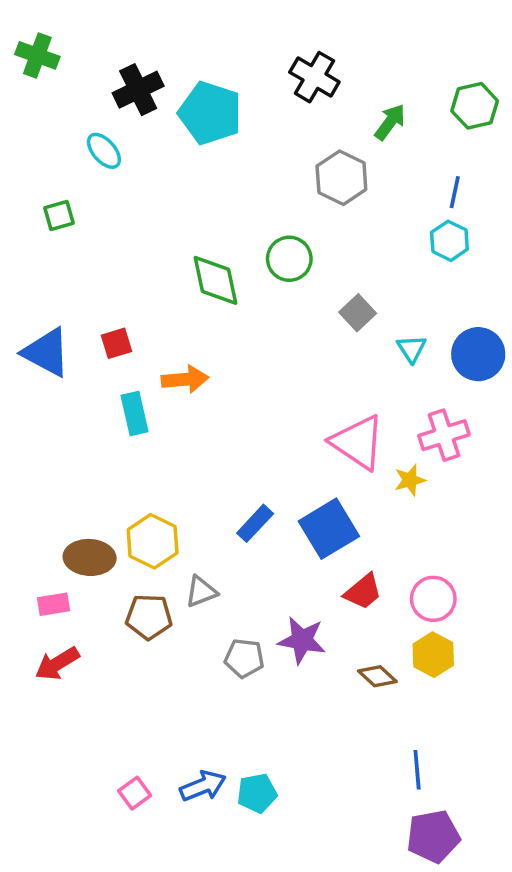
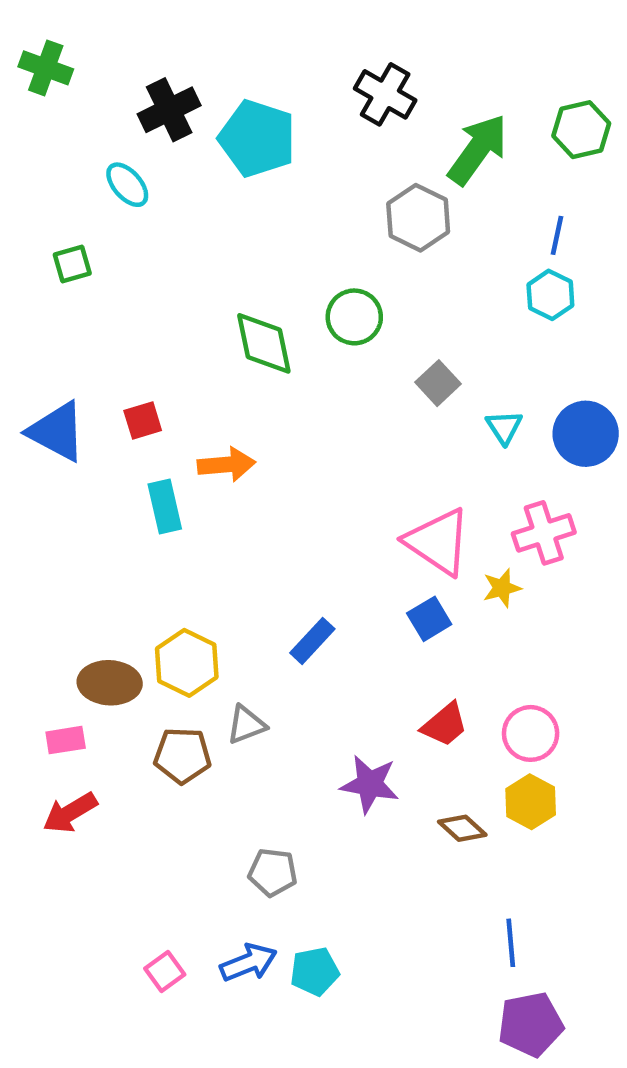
green arrow: (390, 122) -> (478, 149), size x1.6
blue square: (329, 529) -> (429, 619), moved, size x0.6
gray pentagon: (244, 658) -> (273, 872), moved

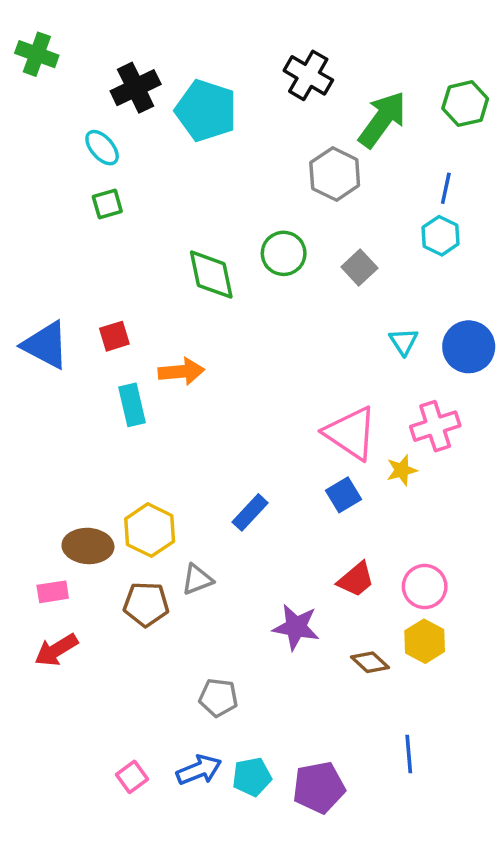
green square: (72, 264) -> (107, 204), moved
gray square: (438, 383) -> (359, 267), moved
purple pentagon: (531, 1024) -> (319, 787), moved

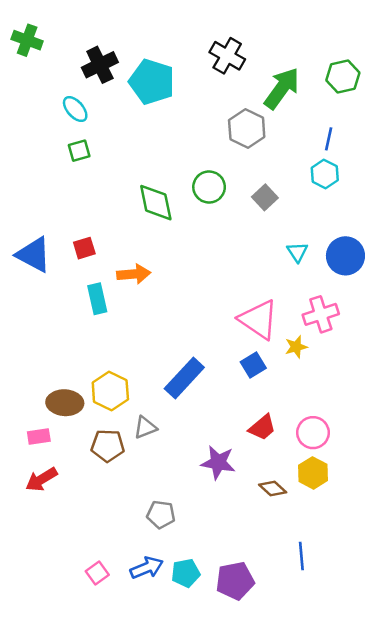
blue rectangle: (250, 512) -> (184, 378), size x1.5

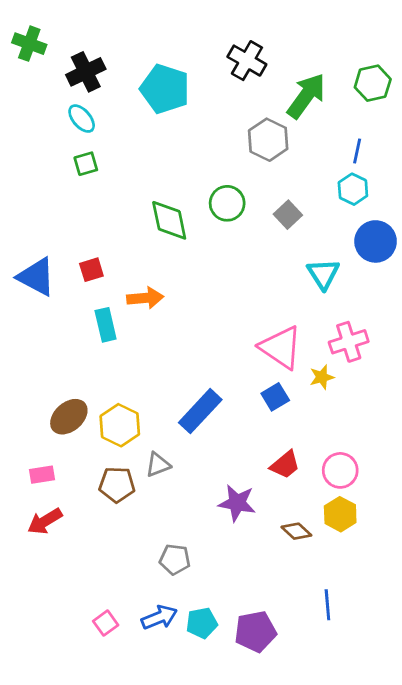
black cross: (100, 65) -> (86, 72), moved
cyan triangle: (297, 252) -> (323, 274), size x1.4
blue circle: (345, 256) -> (376, 241), moved
brown ellipse: (65, 403) -> (69, 417), moved, turned -44

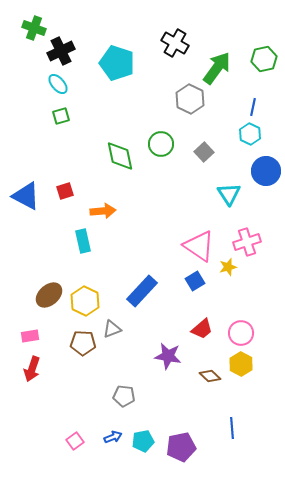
green cross: (29, 44) -> (34, 28), moved
cyan rectangle: (106, 325) -> (83, 241), moved
red arrow: (45, 521) -> (32, 369), turned -40
blue arrow: (159, 617) -> (113, 437), size x0.7

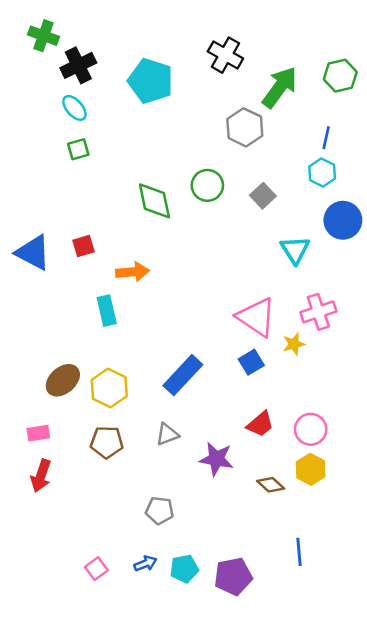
gray triangle: (112, 329) -> (167, 434), moved

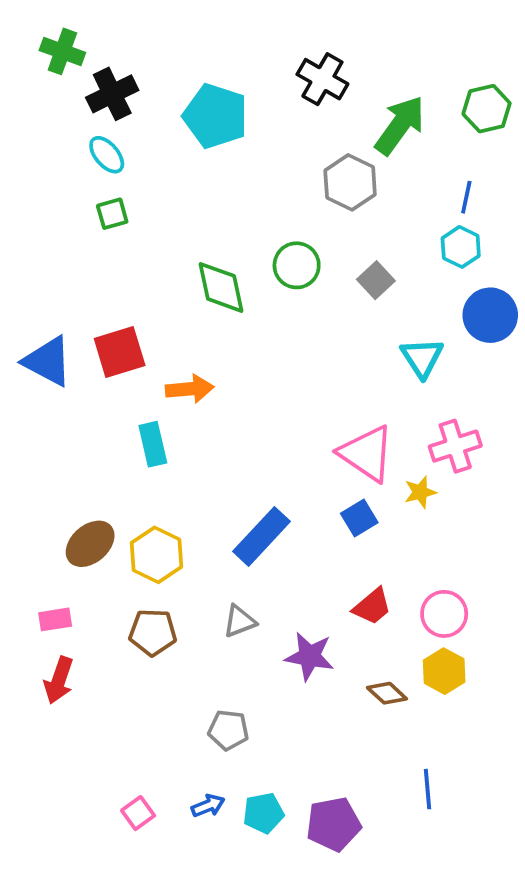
red square: (83, 246) -> (120, 352), size x1.6

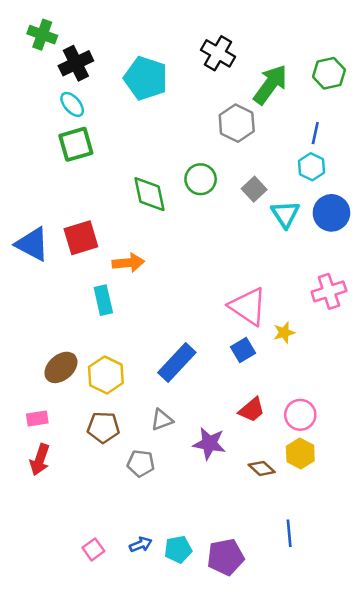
green square: (112, 214) -> (76, 144), size x1.6
cyan triangle: (422, 358) -> (285, 214), moved
pink cross: (455, 446) -> (329, 291), moved
gray pentagon: (228, 730) -> (141, 463), moved

